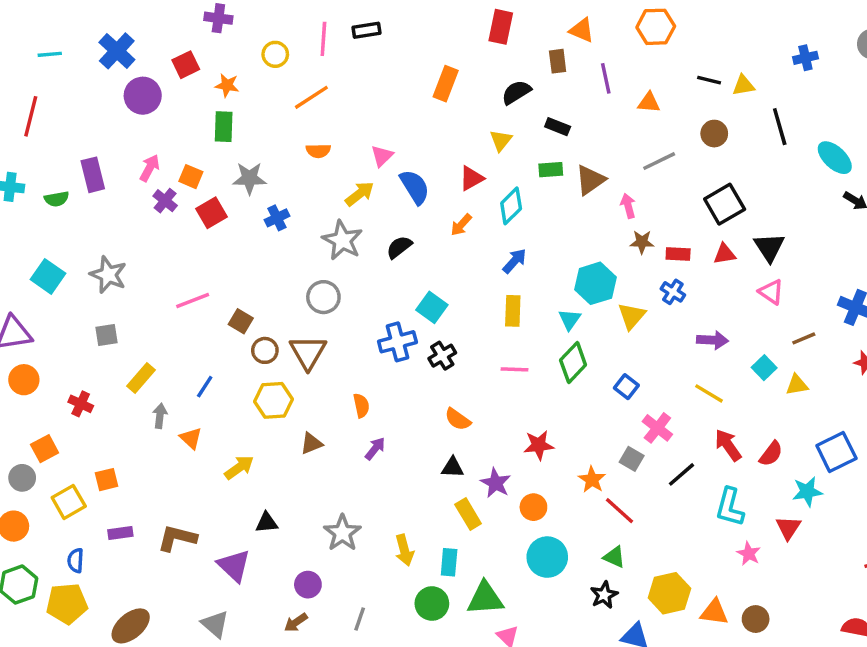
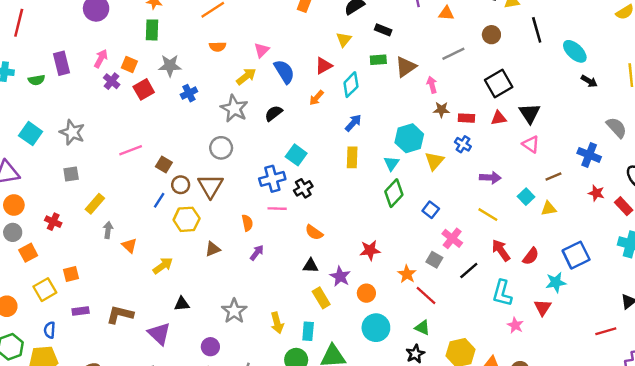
pink line: (515, 369) -> (277, 209), moved
blue line: (205, 387) -> (159, 200), moved
gray circle: (22, 478) -> (13, 232), moved

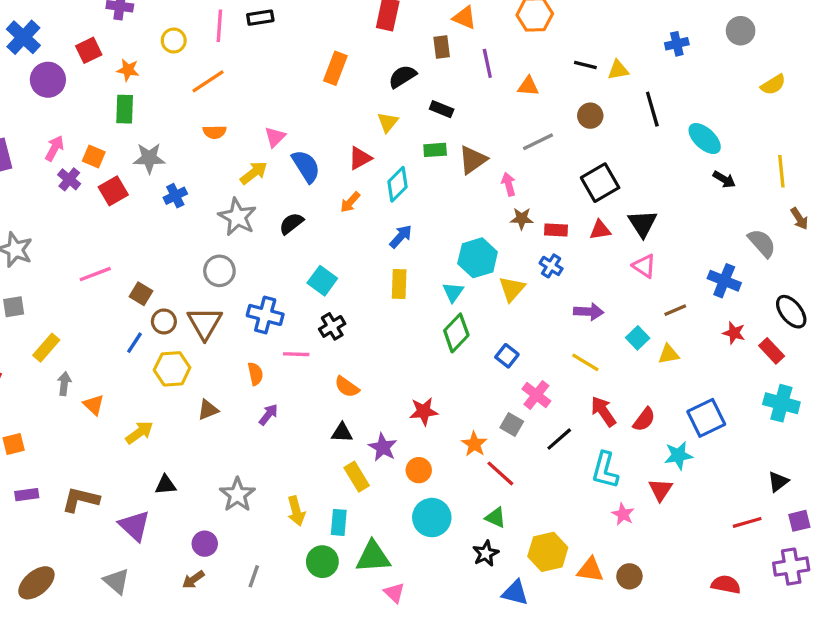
blue cross: (272, 179) -> (265, 315), moved, turned 30

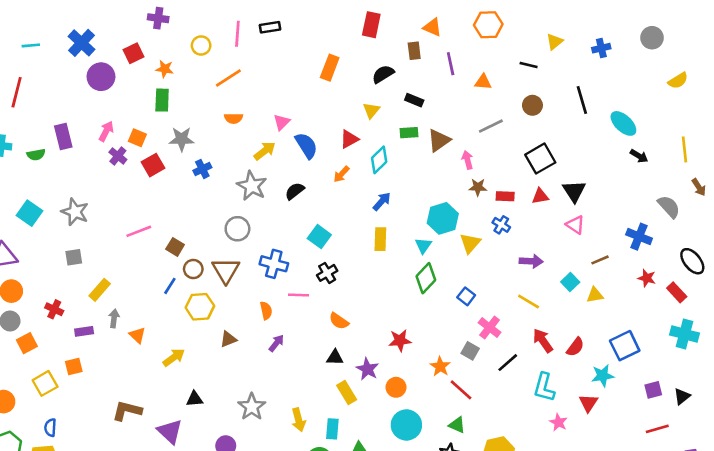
yellow triangle: (618, 70) -> (555, 42), moved, turned -30
purple rectangle: (27, 495) -> (84, 331), moved
purple square: (799, 521) -> (653, 390), moved

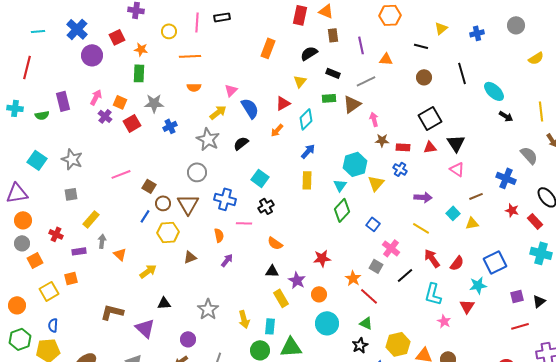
orange triangle: (432, 27) -> (326, 11), moved
orange line: (228, 78) -> (190, 56), turned 30
gray line: (491, 126) -> (366, 81), moved

